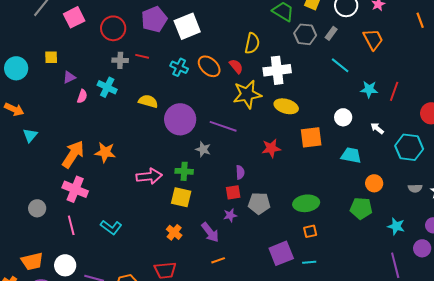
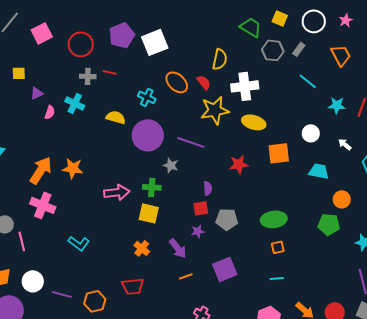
cyan cross: (179, 67) -> (147, 97), moved
pink line: (71, 225) -> (22, 241), moved
purple square: (281, 253) -> (225, 269), moved

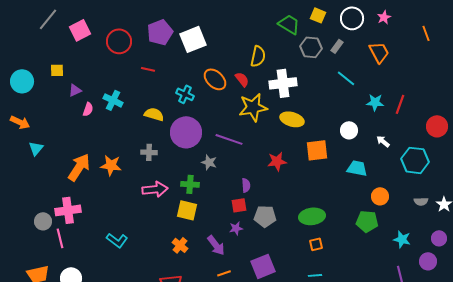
gray cross: (88, 76) -> (149, 152), moved
pink cross: (43, 205) -> (68, 210), moved, turned -30

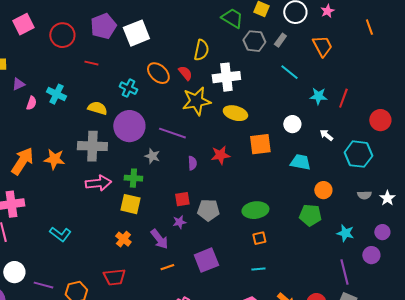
gray cross: (149, 152) -> (92, 146), size x1.8
purple semicircle: (246, 185) -> (192, 163), moved

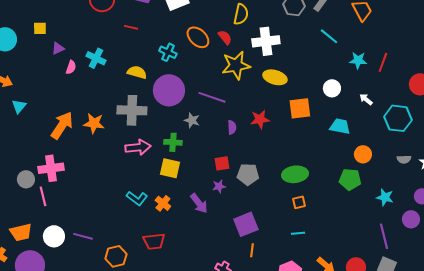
cyan L-shape: (60, 234) -> (137, 198), moved
orange line: (167, 267) -> (252, 250), moved, turned -64
purple line: (43, 285) -> (83, 236), moved

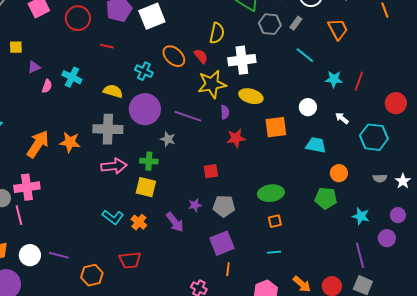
purple semicircle: (232, 127) -> (225, 112), moved
red square: (222, 163) -> (211, 171), moved
gray pentagon: (248, 174) -> (224, 206), moved

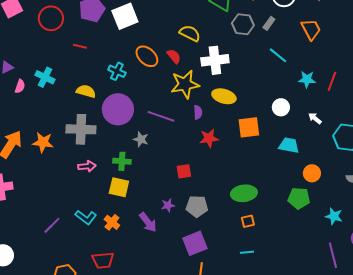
yellow semicircle: (217, 33) -> (190, 33), turned -75
pink arrow: (114, 166) -> (87, 166), size x0.7
purple line: (59, 255) -> (52, 225), moved, turned -60

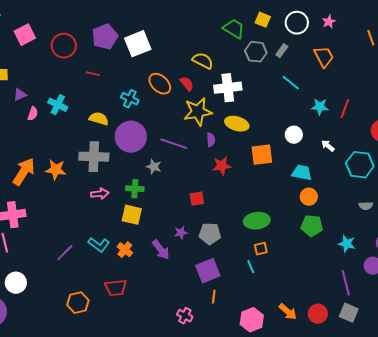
orange circle: (312, 173) -> (309, 197), moved
cyan line: (247, 252) -> (251, 267), moved, turned 72

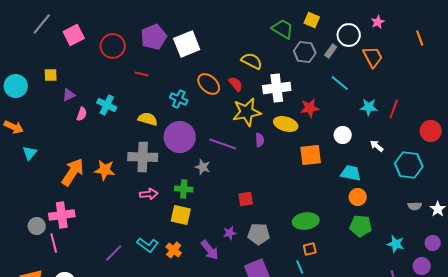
white circle: (297, 23) -> (349, 35), moved
red star: (222, 166) -> (310, 108), moved

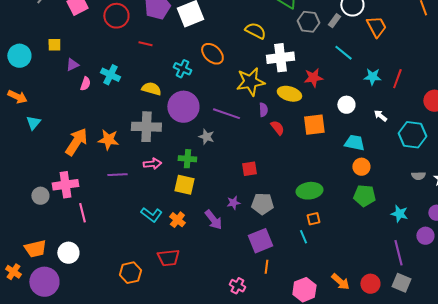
red semicircle: (236, 84) -> (277, 128), moved
pink line: (54, 243) -> (82, 213), moved
purple line: (114, 253) -> (117, 175), moved, turned 42

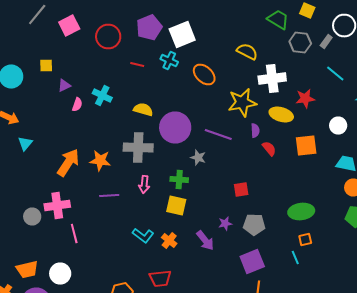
cyan cross: (182, 69) -> (169, 60), moved
pink arrow: (152, 164) -> (144, 184), turned 102

